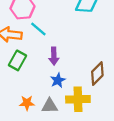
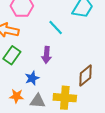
cyan line: (38, 29) -> (56, 28), moved
blue star: (58, 80) -> (32, 78), moved

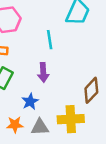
cyan line: (56, 28) -> (50, 40), turned 42

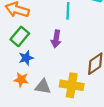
blue star: (30, 101) -> (26, 58), moved

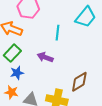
purple arrow: (56, 39) -> (45, 57), turned 98

